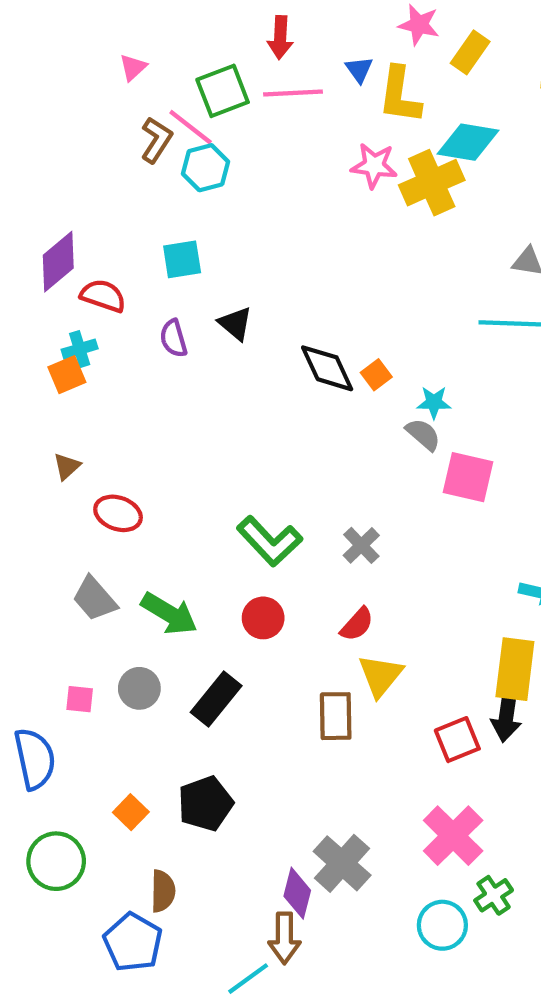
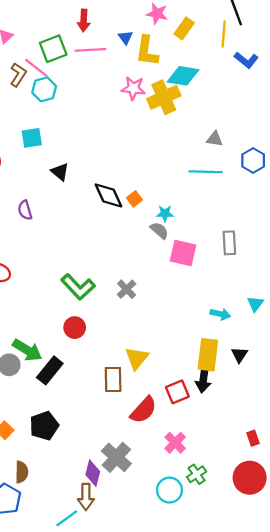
purple semicircle: (173, 338) -> (25, 210), moved
green arrow: (169, 614) -> (27, 350), moved
red semicircle: (357, 624) -> (144, 410), moved, size x1.5
pink cross: (453, 836) -> (175, 443), size x0.7

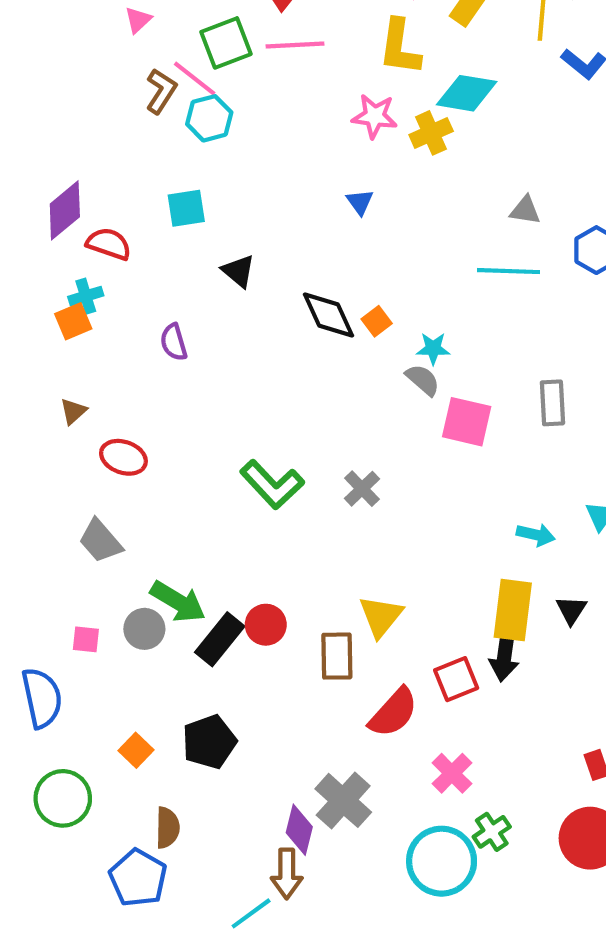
blue triangle: (125, 37) -> (360, 202), moved
yellow cross: (164, 97) -> (431, 133), size x0.7
red circle: (75, 328) -> (266, 625), moved
cyan circle: (169, 490) -> (442, 861), size x1.4

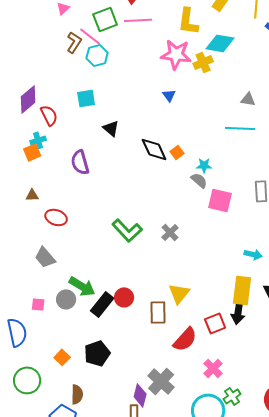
pink star: (375, 116) -> (176, 54), size x1.4
red semicircle: (109, 244) -> (49, 115), turned 45
purple semicircle: (174, 342) -> (80, 162), size x1.4
brown triangle: (73, 411) -> (32, 195), turned 40

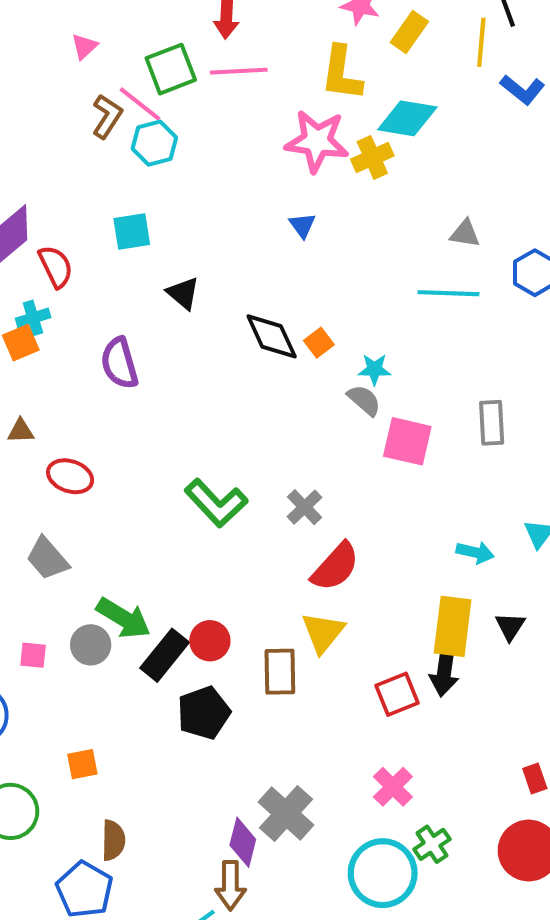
red semicircle: (185, 339) -> (335, 567), moved
black pentagon: (97, 353) -> (204, 713), moved
orange square: (62, 357) -> (82, 764), turned 35

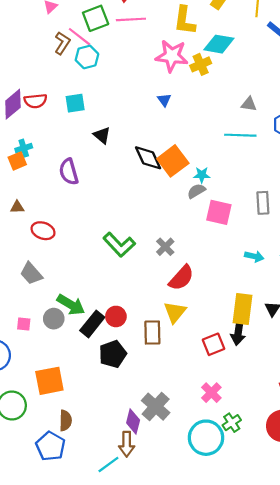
red semicircle: (56, 266) -> (35, 101), moved, turned 110
orange square: (319, 343) -> (173, 161), size x2.0
gray semicircle: (364, 400) -> (196, 191), turned -72
cyan arrow: (475, 552) -> (254, 256), moved
orange square: (82, 764) -> (49, 381), size x1.8

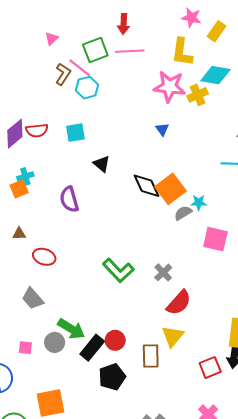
gray semicircle: (196, 191) -> (183, 213), moved

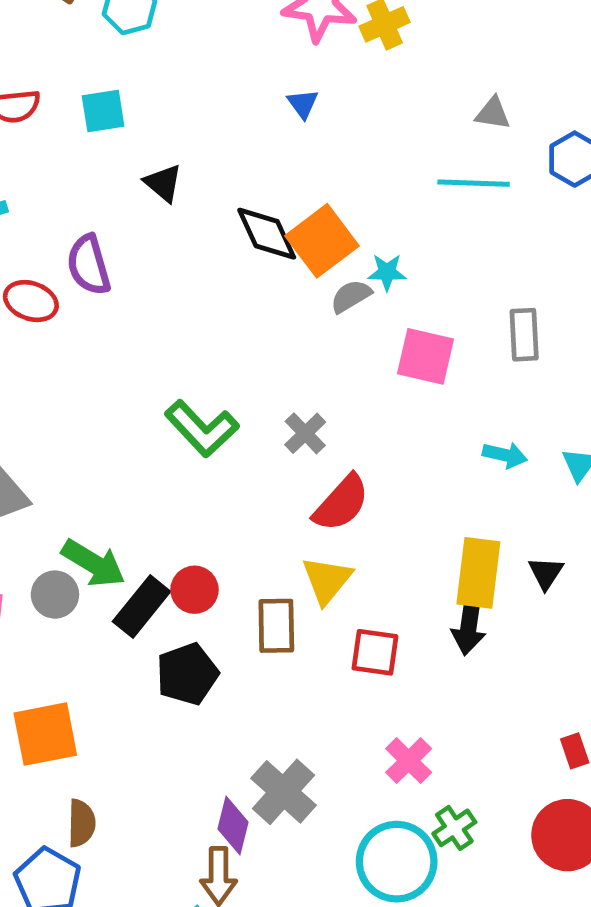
red ellipse: (44, 257) -> (31, 301), moved
red square: (210, 367) -> (375, 652), moved, turned 30

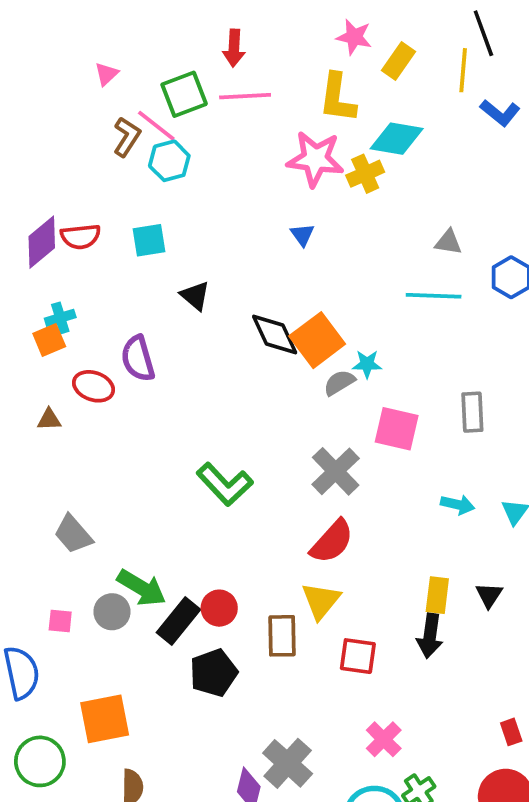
gray cross: (305, 433) -> (336, 471), moved, size x1.5
yellow rectangle: (478, 573) -> (437, 595), size x0.7

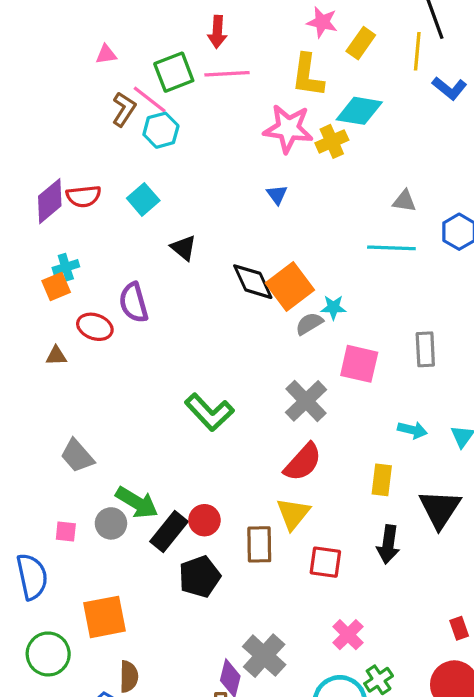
pink triangle: (106, 74) -> (106, 54), turned 35
cyan square: (149, 240) -> (143, 199), turned -32
yellow rectangle: (437, 595) -> (382, 480), moved
black triangle: (489, 595) -> (440, 509), size x1.8

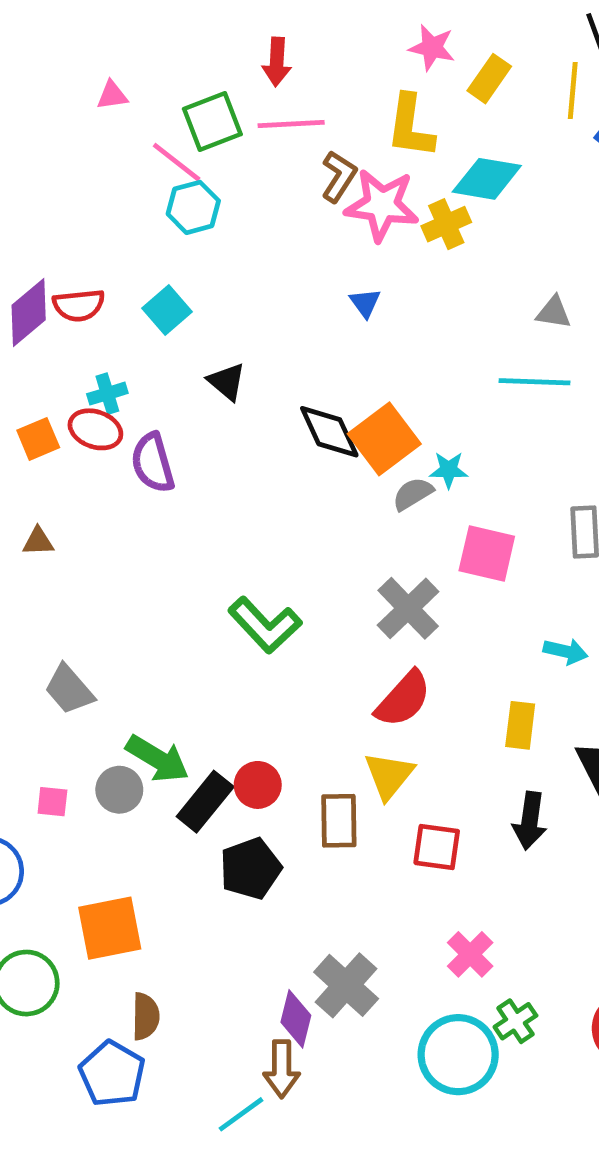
brown L-shape: (124, 109) -> (339, 176), moved
cyan cross: (66, 267) -> (107, 394), moved
red ellipse: (95, 327) -> (95, 429), moved

